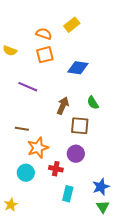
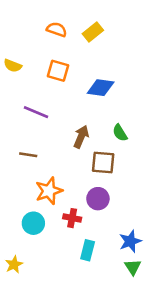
orange semicircle: (44, 34) -> (57, 29), moved
orange square: (45, 55) -> (58, 71), turned 30
brown line: (22, 129) -> (28, 155), moved

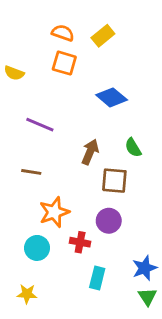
orange square: (58, 71) -> (64, 63), moved
blue diamond: (101, 88) -> (112, 97), turned 32
yellow star: (14, 265) -> (27, 294), moved, turned 30

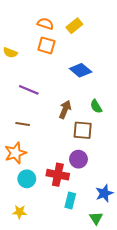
orange star: (54, 212) -> (15, 153), moved
red cross: (80, 242) -> (58, 175), size x1.5
green triangle: (147, 297) -> (96, 218), moved

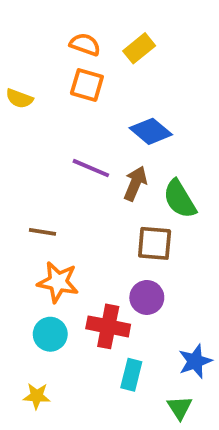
purple line: (29, 90) -> (91, 168), moved
green semicircle: (96, 106) -> (180, 199), size x1.5
brown arrow: (65, 110) -> (135, 184), moved
orange star: (15, 153) -> (58, 282), moved, turned 30

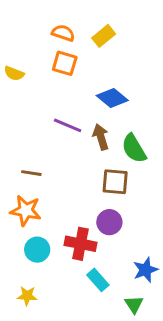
brown arrow: (135, 184) -> (101, 137), turned -40
orange star: (58, 282) -> (26, 211), moved
cyan rectangle: (131, 375) -> (98, 280), turned -55

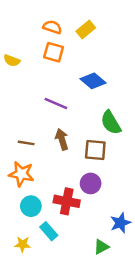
brown arrow: (101, 137) -> (62, 139), moved
cyan rectangle: (98, 280) -> (49, 231), moved
green triangle: (134, 304) -> (101, 247), moved, turned 35

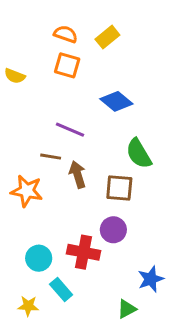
brown line: (26, 143) -> (51, 157), moved
orange star: (21, 174) -> (27, 191), moved

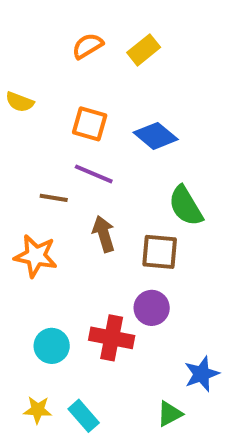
orange semicircle: (66, 34) -> (88, 46), turned -50
orange square: (67, 65) -> (90, 124), moved
brown line: (51, 157) -> (54, 198), moved
cyan rectangle: (61, 290) -> (84, 416), moved

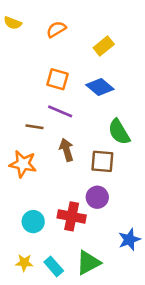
yellow rectangle: (144, 50) -> (104, 46), moved
yellow semicircle: (20, 102) -> (13, 23), moved
green triangle: (170, 414) -> (88, 263), moved, size x1.5

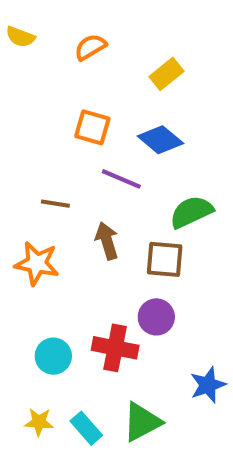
purple line: (60, 111) -> (121, 179), moved
green semicircle: (119, 132) -> (191, 212), turned 96

